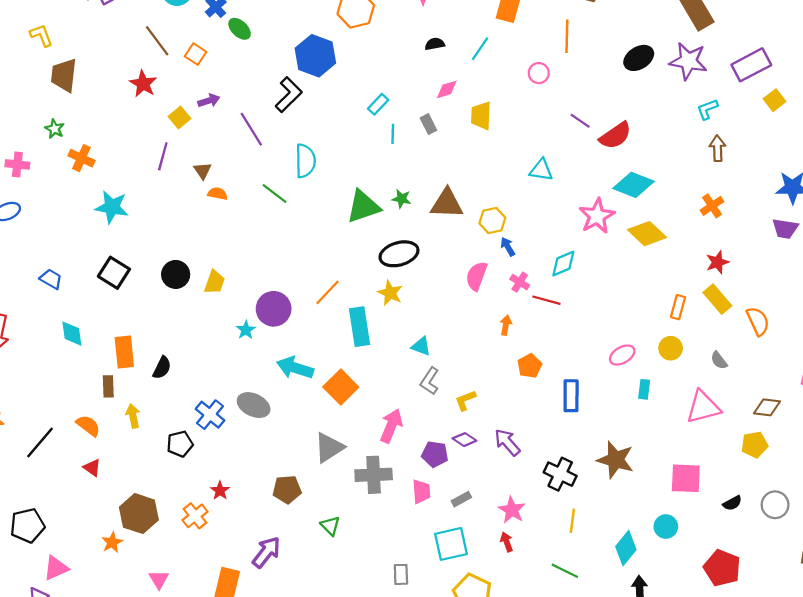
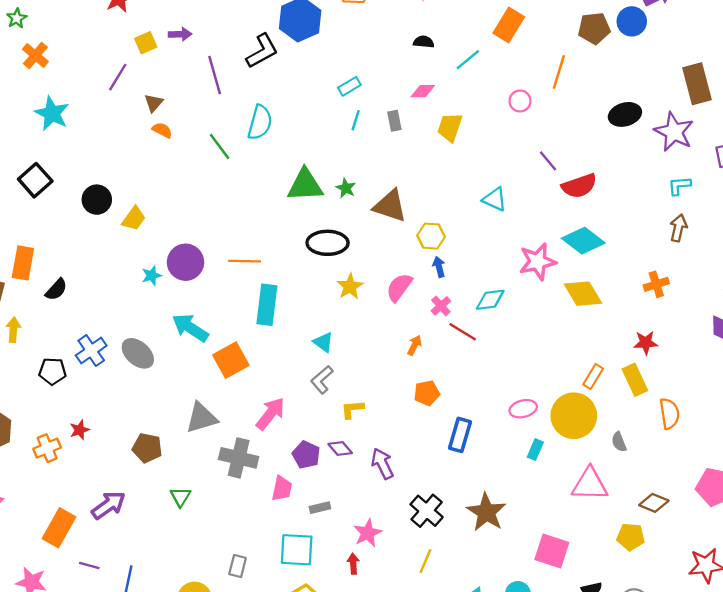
orange line: (328, 292) -> (245, 261), turned 32
yellow star: (390, 293) -> (350, 286), moved
yellow circle: (671, 348) -> (574, 416), size x1.8

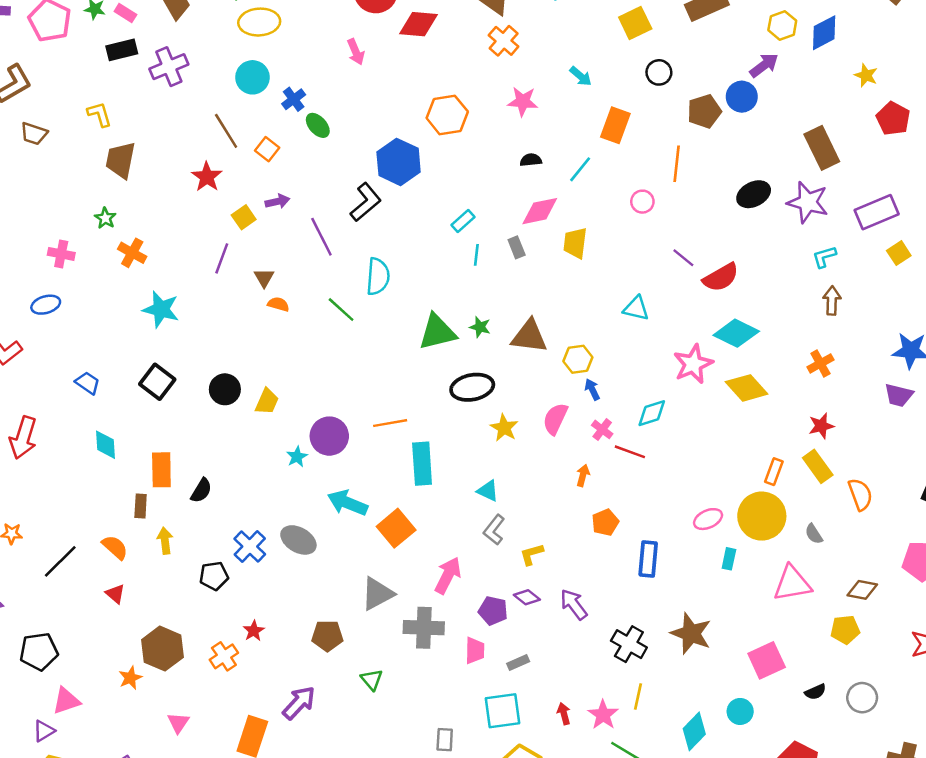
pink diamond: (423, 91) -> (540, 211), size x1.5
pink star: (368, 533) -> (603, 715), moved
pink square: (552, 551) -> (767, 660), turned -32

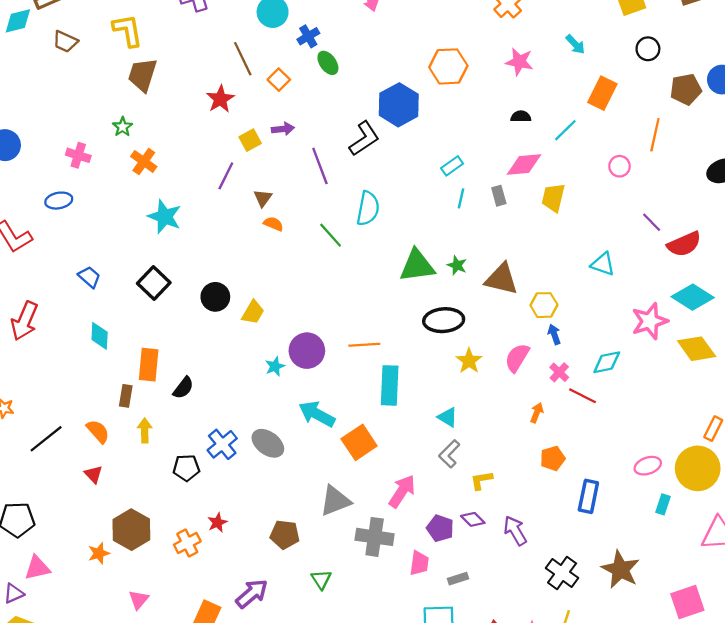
yellow L-shape: (99, 114) -> (128, 30), size x1.4

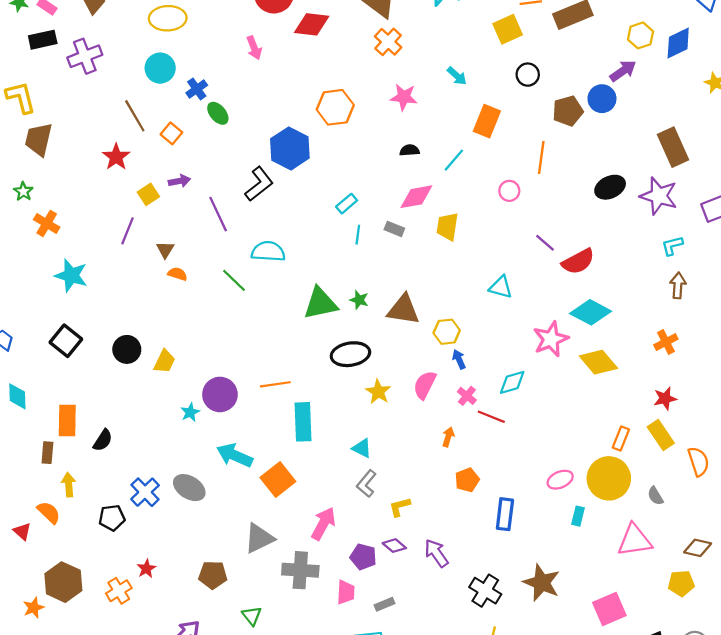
gray rectangle: (499, 196) -> (394, 229), turned -48
cyan semicircle: (368, 208) -> (268, 251), turned -92
orange semicircle: (98, 431) -> (49, 512), moved

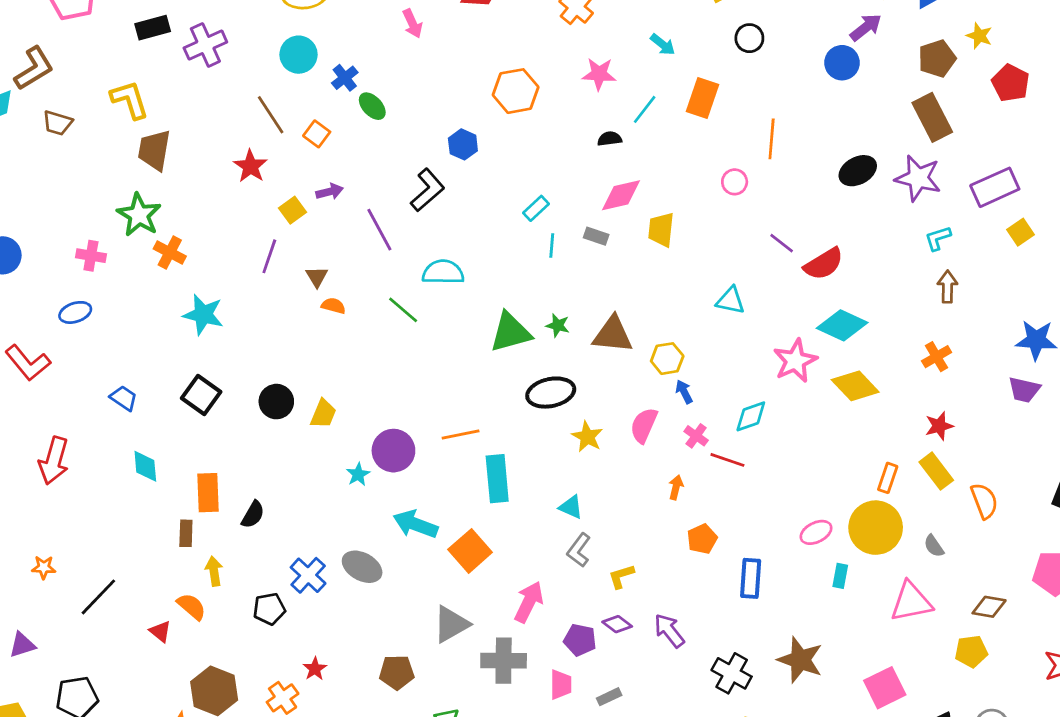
brown pentagon: (568, 111) -> (937, 59), moved
blue hexagon: (290, 148) -> (463, 144), size x0.6
cyan line: (454, 160) -> (645, 109), moved
green star: (23, 191) -> (139, 215), size x1.8

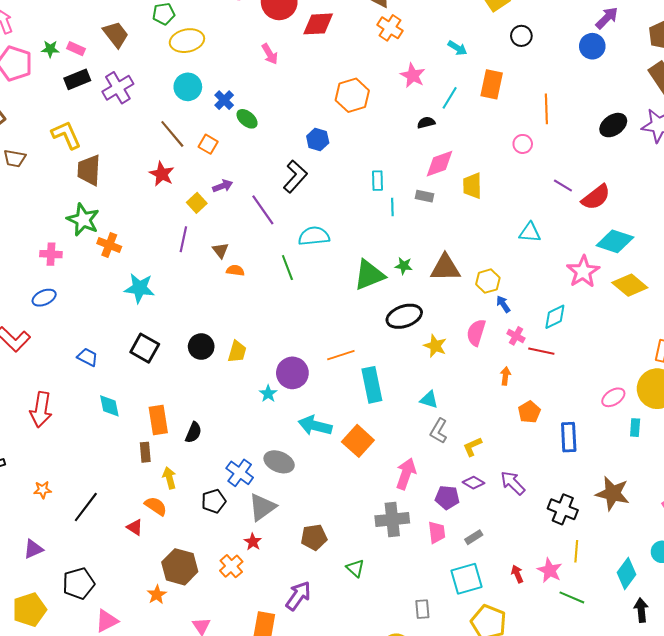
pink star: (599, 74) -> (413, 75), turned 30
cyan rectangle: (536, 208) -> (377, 181), turned -42
green line: (403, 310) -> (287, 268), turned 35
gray triangle: (451, 624) -> (262, 507), moved

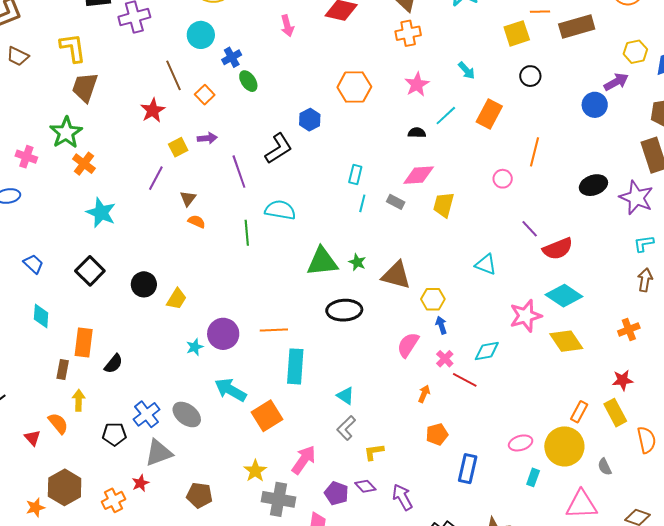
orange cross: (390, 28) -> (408, 33), turned 30
yellow star: (435, 346) -> (255, 471), moved

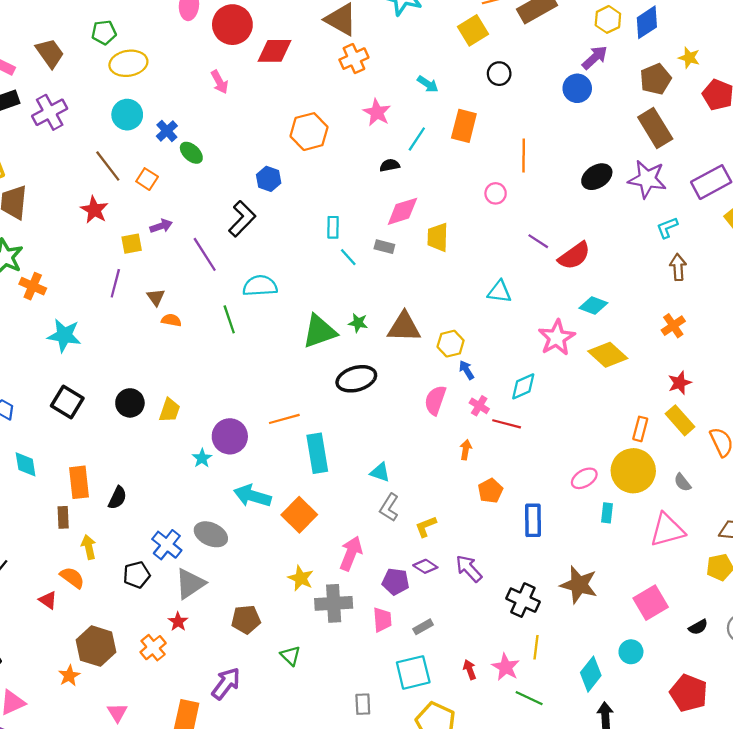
yellow square: (178, 147) -> (132, 244), turned 30
cyan line: (362, 203) -> (348, 257), turned -42
cyan diamond: (564, 296) -> (593, 306), size x0.7

